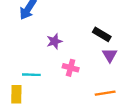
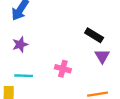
purple star: (54, 41) -> (20, 44), moved

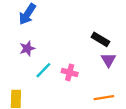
cyan line: (24, 76) -> (43, 70), moved, turned -48

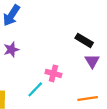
cyan line: (43, 70) -> (35, 89), moved

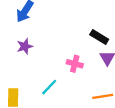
pink cross: (53, 73) -> (75, 64), moved

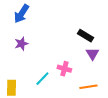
pink cross: (75, 64) -> (64, 69), moved

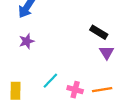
pink cross: (64, 69) -> (75, 90), moved

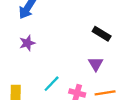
purple triangle: (107, 52) -> (96, 64), moved

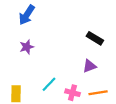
purple triangle: (96, 64) -> (90, 66), turned 40

